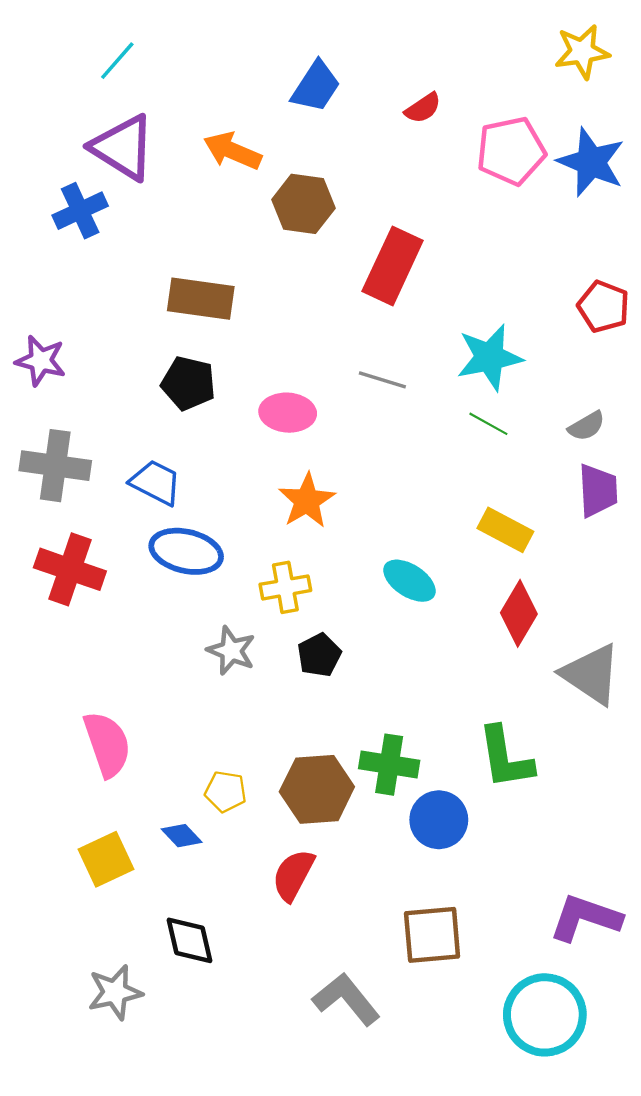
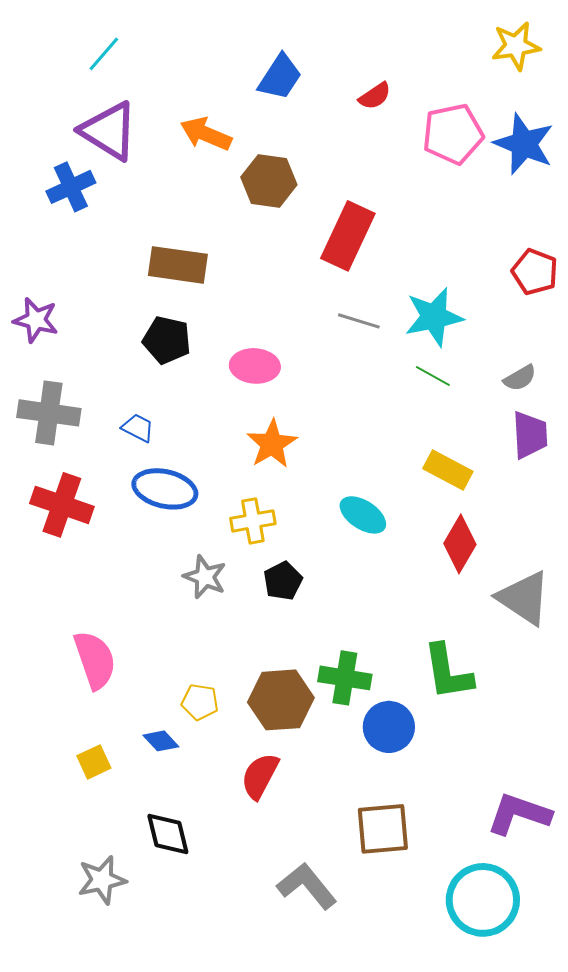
gray line: (382, 380) -> (359, 321), moved
blue trapezoid: (156, 483) -> (138, 428), size x0.7
yellow square: (106, 859) -> (94, 762), size x0.7

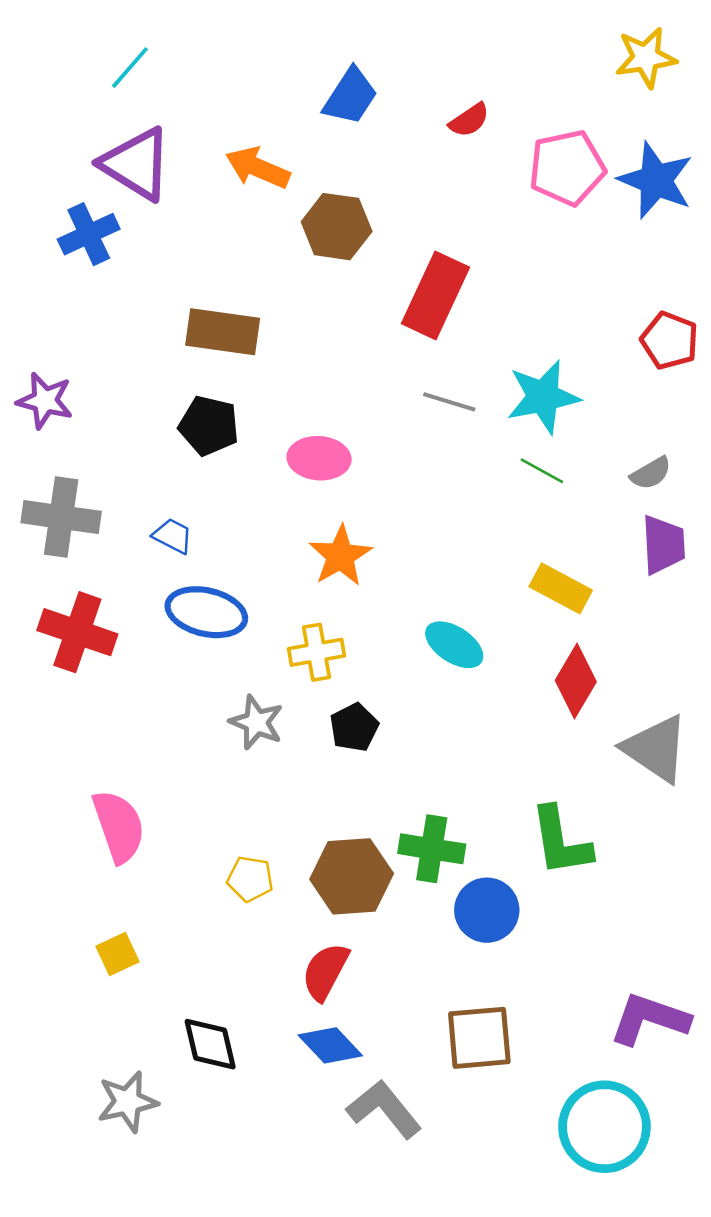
blue diamond: (161, 741) -> (330, 1045), moved, size x1.4

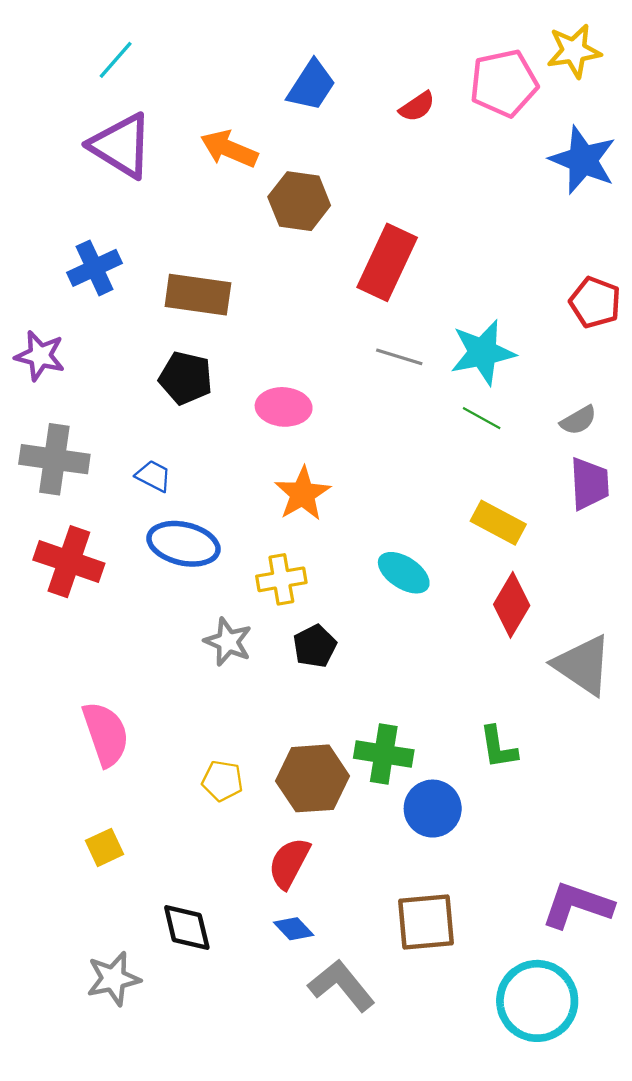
pink pentagon: (567, 168) -> (504, 83), moved
blue cross: (89, 234) -> (94, 268), moved
green L-shape: (561, 841) -> (498, 747), size x0.7
blue diamond: (330, 1045) -> (294, 929), size x0.7

